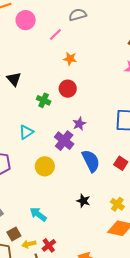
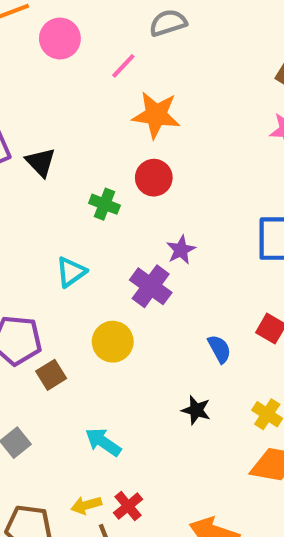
orange star: (70, 59) -> (156, 115), size x1.6
blue semicircle: (91, 161) -> (219, 349), moved, size x0.6
brown square: (14, 234) -> (51, 375), moved

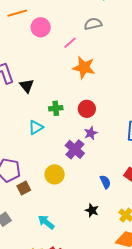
red circle: (154, 178) -> (87, 109), moved
green cross: (104, 204) -> (56, 108), turned -32
cyan triangle: (71, 272) -> (36, 127), moved

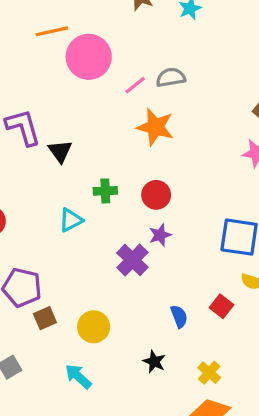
gray semicircle: (93, 24) -> (171, 77), moved
pink circle: (41, 27) -> (89, 57), size x1.4
yellow circle: (55, 174) -> (94, 327), moved

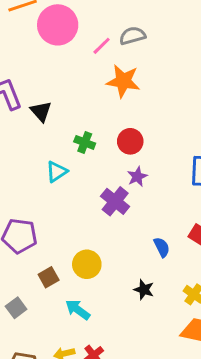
green cross: (105, 191) -> (85, 142), turned 30
brown square: (45, 318) -> (49, 277), moved

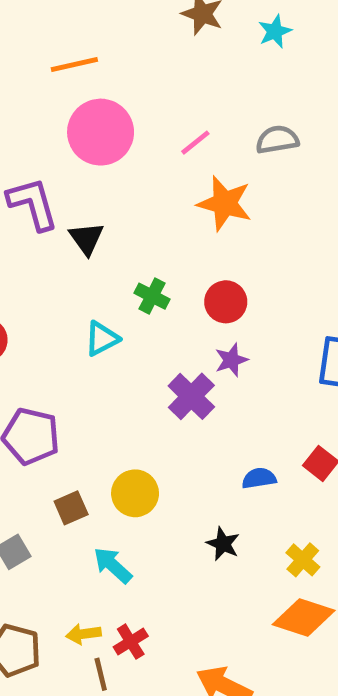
pink circle: (58, 25) -> (101, 132), moved
gray semicircle: (132, 36) -> (277, 140), moved
blue semicircle: (162, 247) -> (259, 478), turned -78

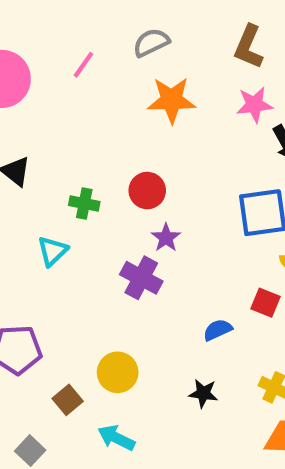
orange star: (225, 203) -> (172, 100), moved

